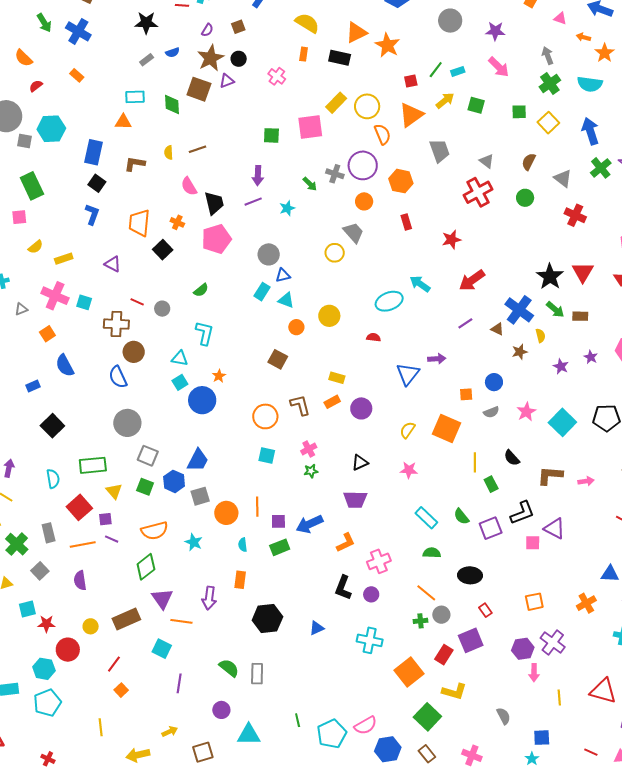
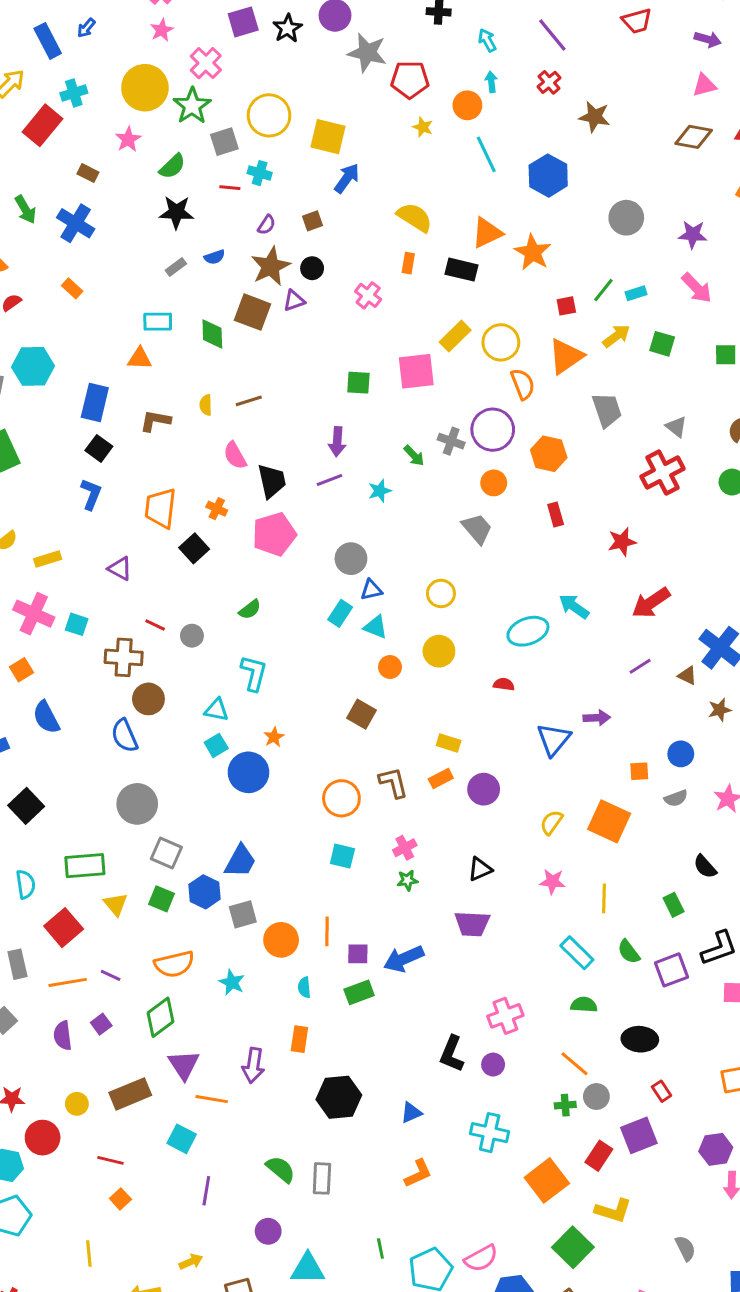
yellow circle: (335, 253) -> (441, 593), moved
yellow line: (475, 462) -> (604, 898), moved
purple square: (105, 519) -> (101, 1024), moved, turned -32
orange L-shape: (346, 543) -> (418, 1173), moved
red line: (114, 664) -> (110, 1160), turned 66

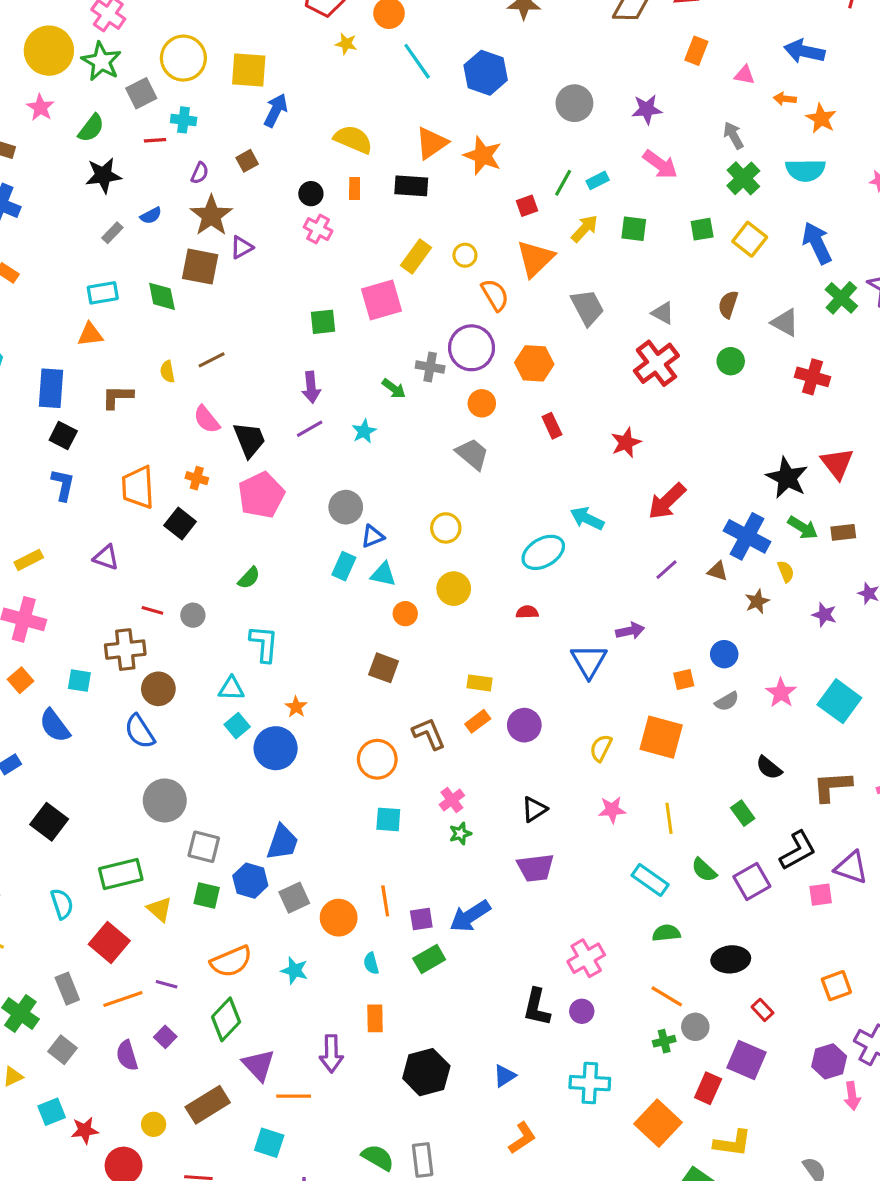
black circle: (312, 268) -> (311, 194), moved
yellow circle: (501, 342) -> (465, 255), size x0.6
cyan square: (77, 624) -> (79, 681), moved
purple square: (639, 1135) -> (747, 1060), turned -36

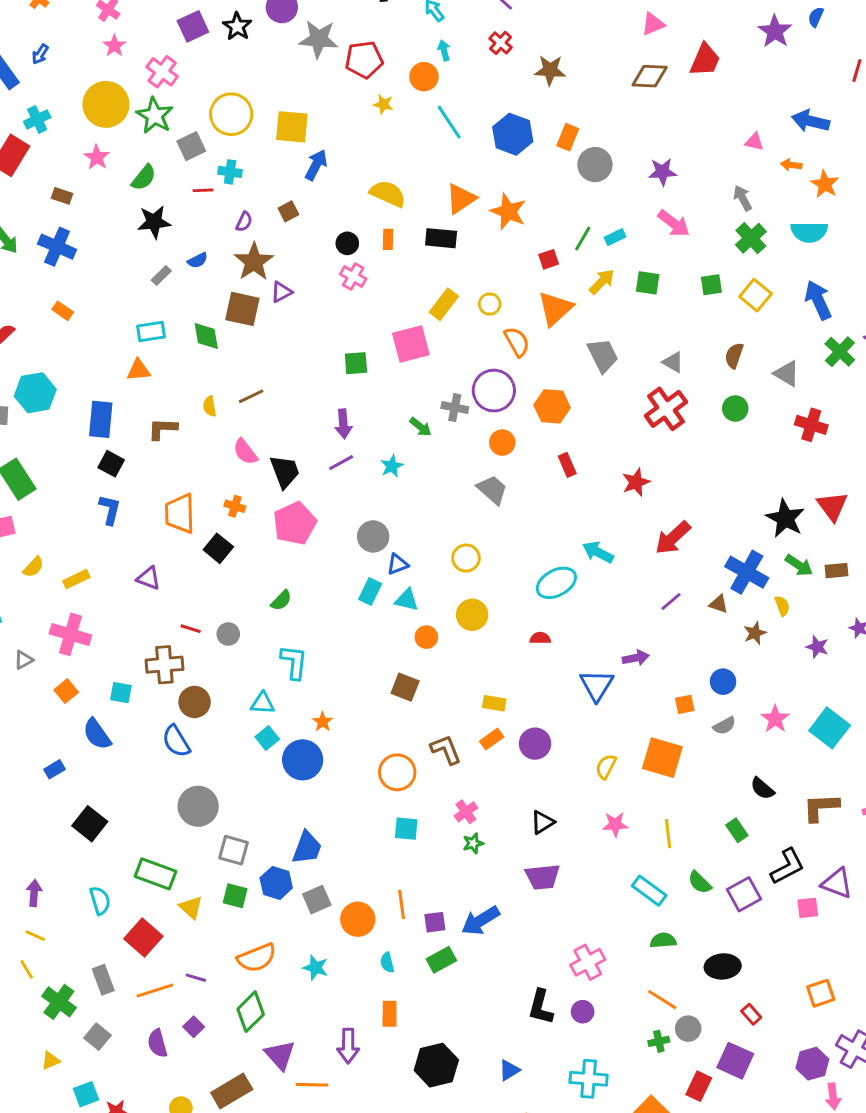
orange rectangle: (696, 51) -> (568, 137), moved
green rectangle: (121, 874) -> (155, 874), turned 33

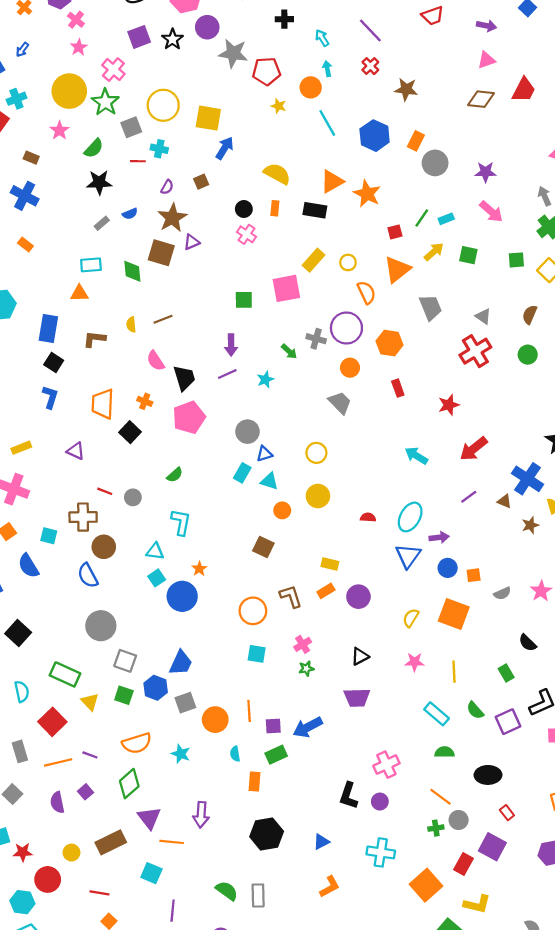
cyan ellipse: (556, 583) -> (410, 517), moved, turned -36
blue circle: (723, 682) -> (448, 568), moved
orange rectangle: (390, 1014) -> (254, 781), moved

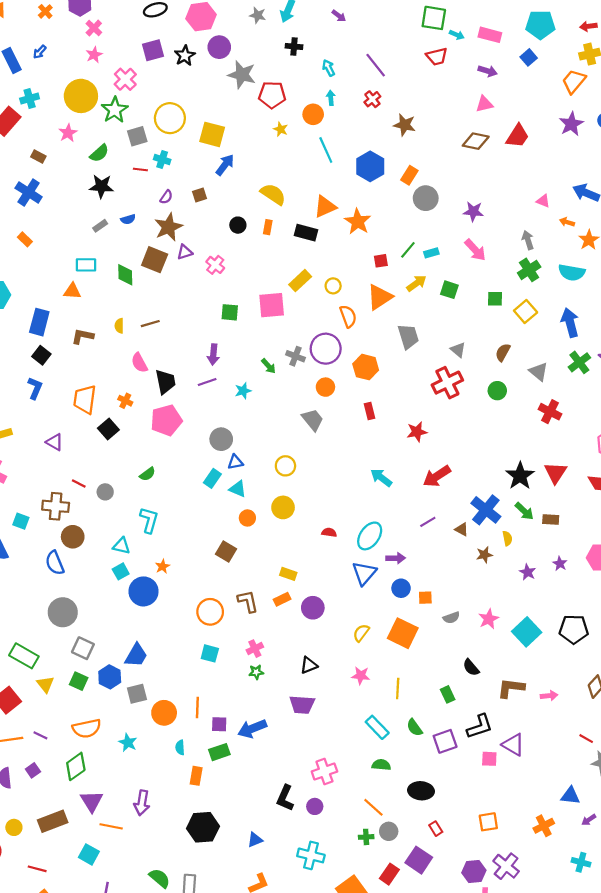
pink cross: (246, 234) -> (215, 265), moved

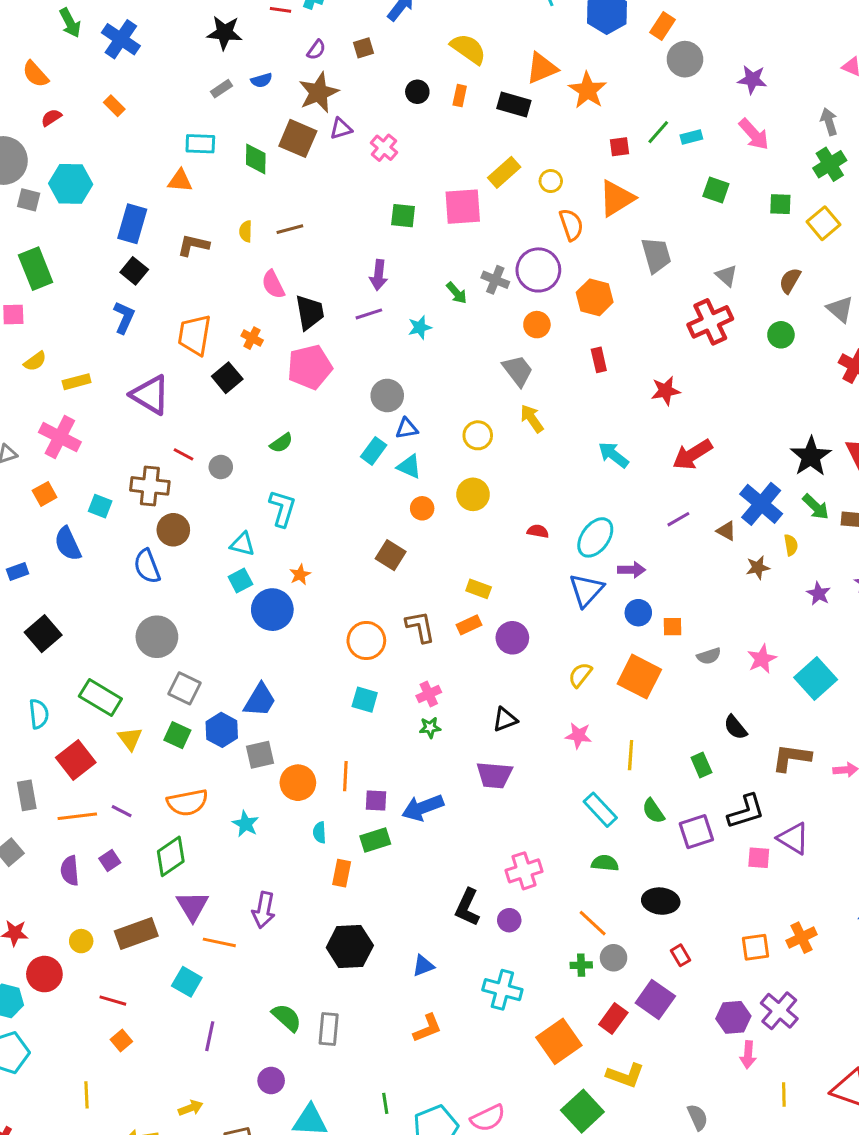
yellow arrow: (416, 283) -> (532, 419), moved, turned -90
purple triangle: (54, 442) -> (150, 395), size x1.6
orange cross: (544, 826) -> (802, 938), moved

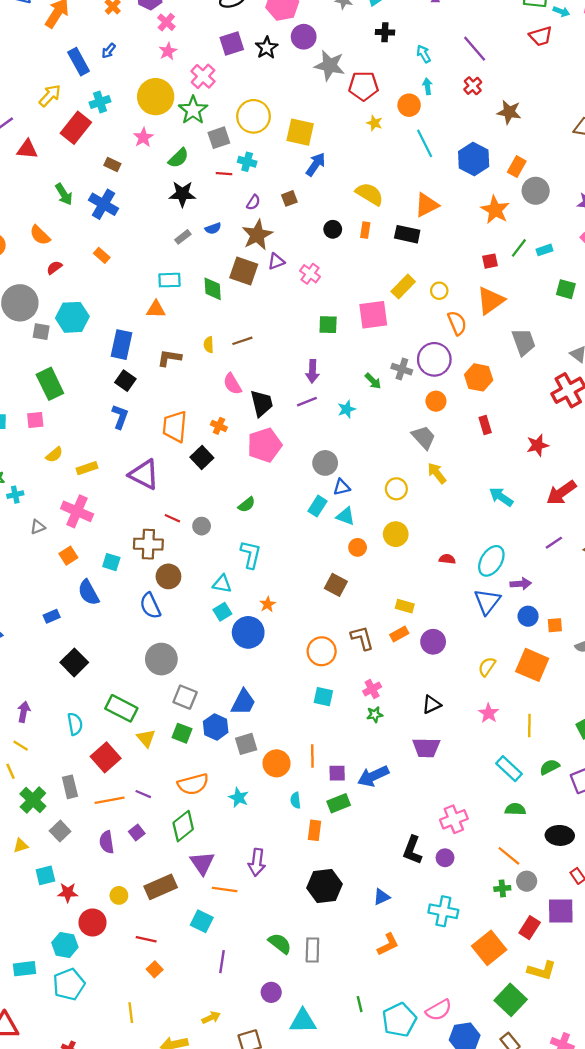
orange star: (588, 90) -> (495, 210), moved
pink star: (578, 736) -> (489, 713), turned 30
green semicircle: (653, 811) -> (550, 767), turned 102
purple square: (655, 1000) -> (561, 911), turned -32

